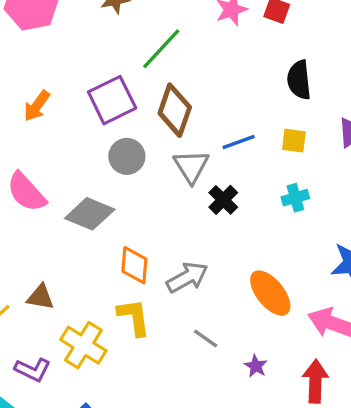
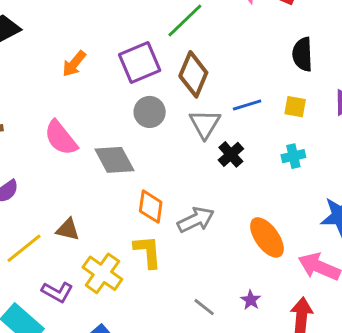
gray diamond: (90, 214) -> (114, 160), turned 36
gray line: (206, 339) -> (204, 307), moved

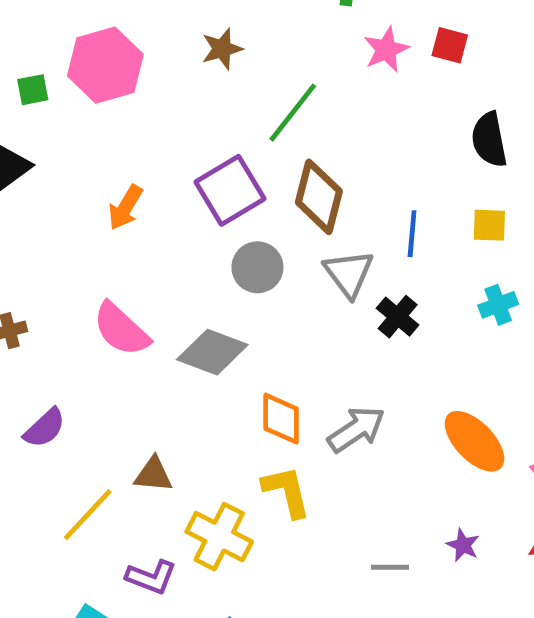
blue line: (247, 105) -> (412, 234), turned -60
gray diamond: (114, 160) -> (212, 352), turned -33
gray line: (204, 307) -> (390, 567), turned -30

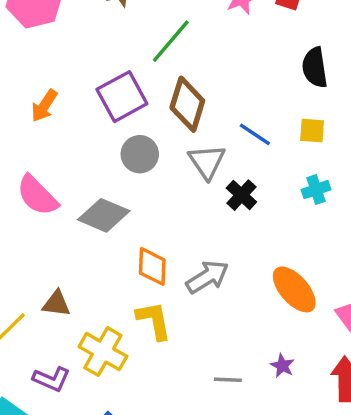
blue line: (412, 234) -> (255, 134), turned -64

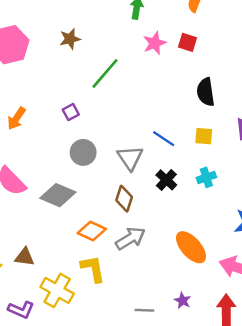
purple square: (122, 97) -> (71, 112), size x0.5
brown diamond: (187, 104) -> (124, 199), moved, size x0.7
black cross: (241, 195) -> (166, 180), moved
orange diamond: (152, 266) -> (92, 231), turned -68

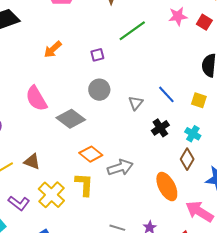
gray triangle: (130, 158) -> (136, 103), size x0.7
cyan cross: (206, 177) -> (193, 134), turned 35
brown diamond: (124, 199) -> (187, 159), moved

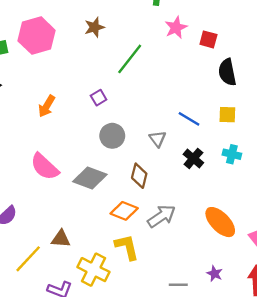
red square: (204, 22) -> (208, 39), moved
brown diamond: (187, 159) -> (139, 176), moved

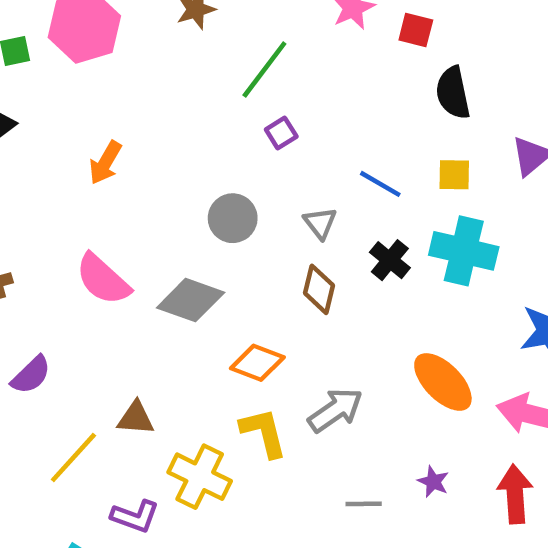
purple square: (99, 98) -> (281, 133), moved
cyan cross: (232, 154) -> (464, 251), size x1.8
brown diamond: (139, 176) -> (319, 289), moved
gray arrow: (161, 216) -> (335, 410), moved

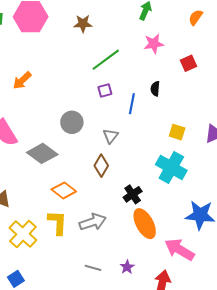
red square: (416, 30) -> (188, 63), moved, turned 35
black semicircle: (453, 93) -> (155, 89), moved, size x0.6
blue line: (380, 184) -> (132, 104), moved, turned 54
black cross: (390, 260) -> (133, 194), moved

